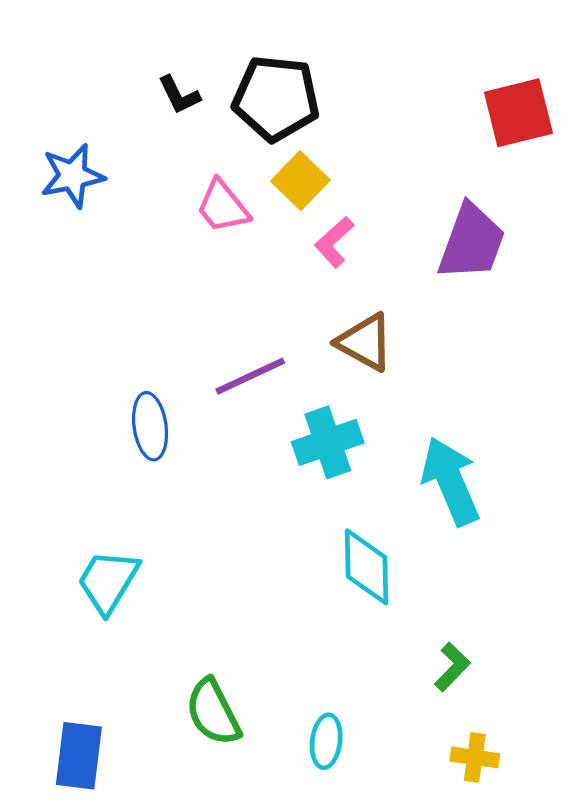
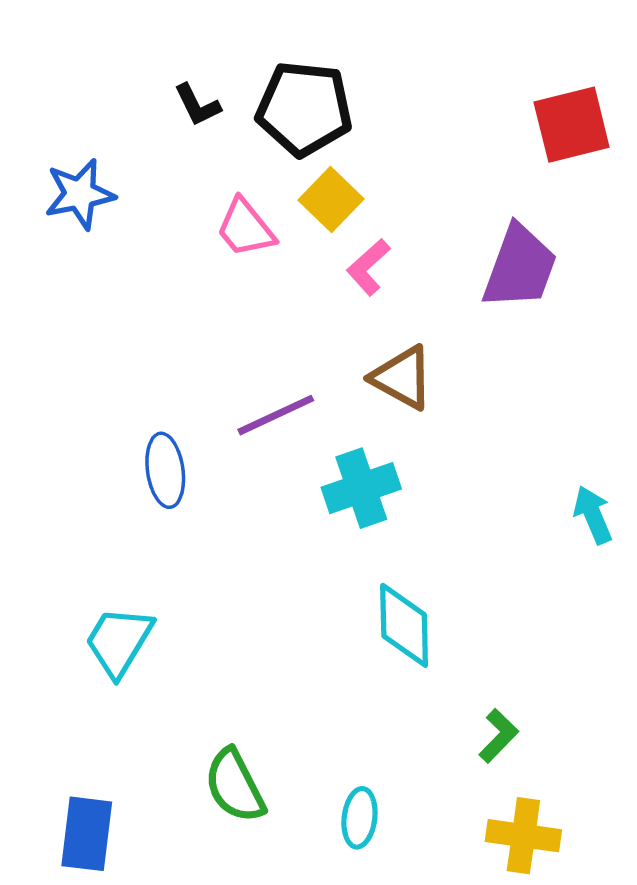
cyan arrow: (451, 481) -> (593, 515), moved, size x0.6
yellow cross: (475, 757) -> (523, 836), size x1.4

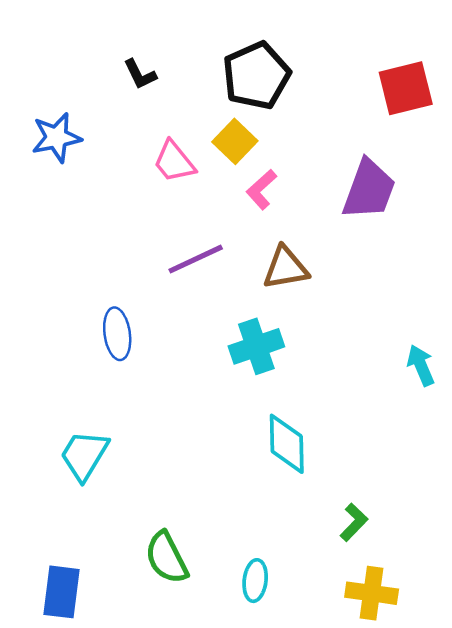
black pentagon: (304, 109) -> (256, 76), moved, turned -30
brown triangle: (402, 378) -> (285, 268), turned -39
purple line: (276, 415) -> (196, 259), moved

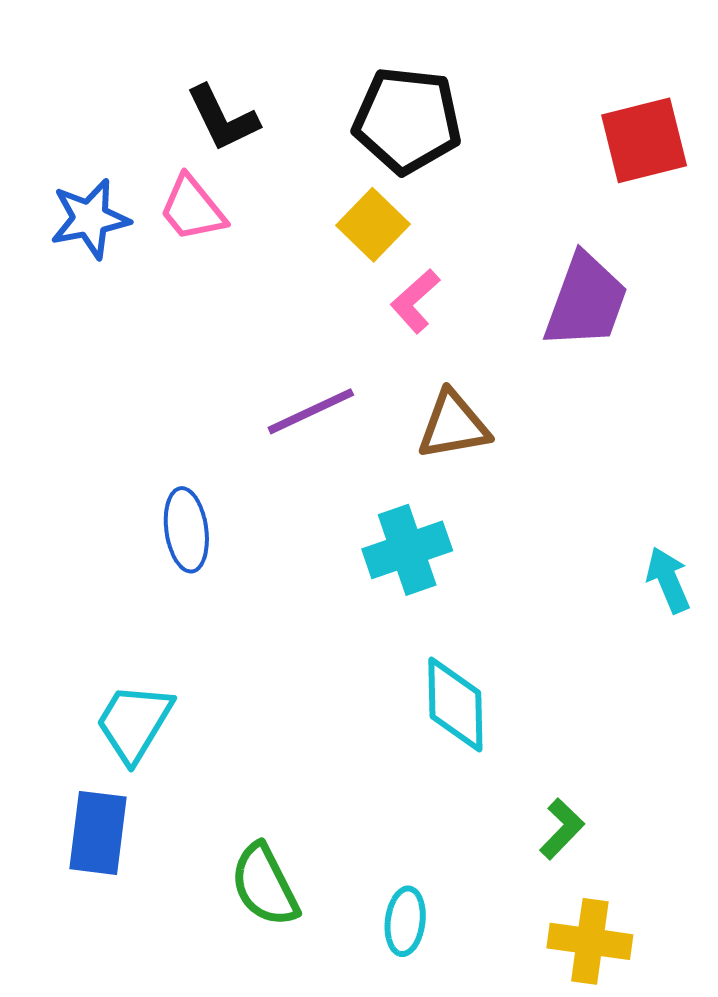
black L-shape: (140, 74) -> (222, 118), size x1.4
black pentagon: (256, 76) -> (407, 120), turned 30
pink trapezoid: (174, 162) -> (192, 209), moved
blue rectangle: (61, 592) -> (98, 833), moved

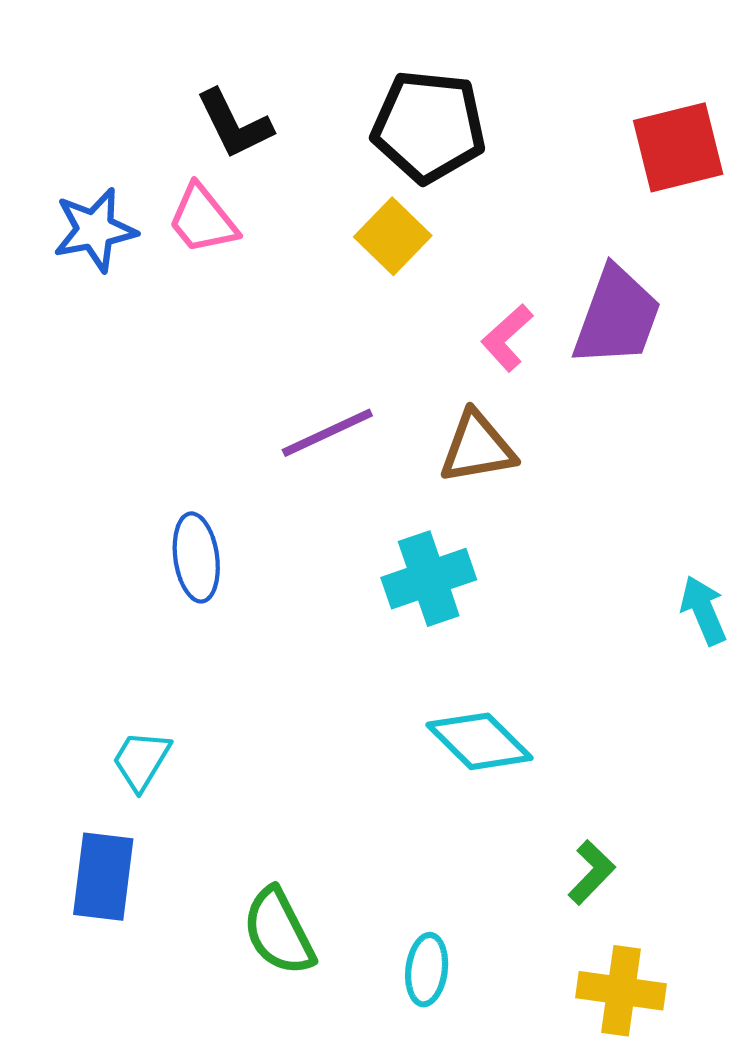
pink L-shape: (415, 301) -> (507, 338), moved
cyan diamond: (455, 704) -> (479, 741), turned -44
cyan trapezoid: (134, 723) -> (141, 760), size x0.7

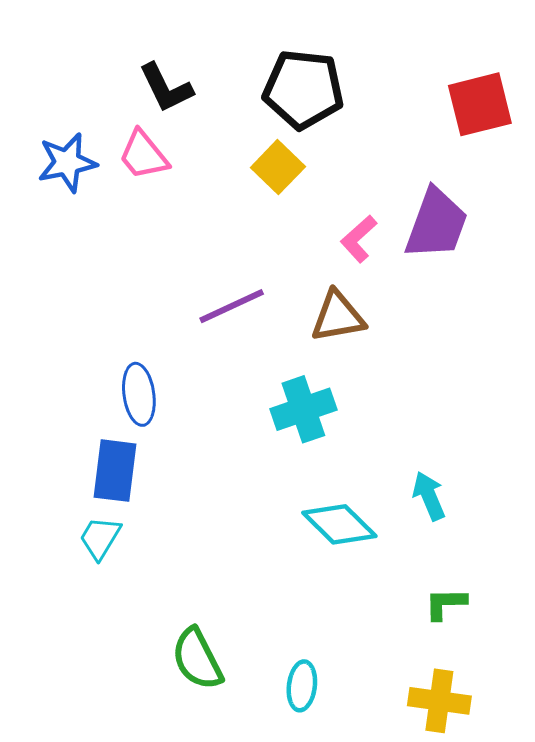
cyan arrow: (703, 610) -> (429, 496), moved
green L-shape: (591, 872) -> (445, 604), moved, turned -135
blue rectangle: (103, 877) -> (115, 471), moved

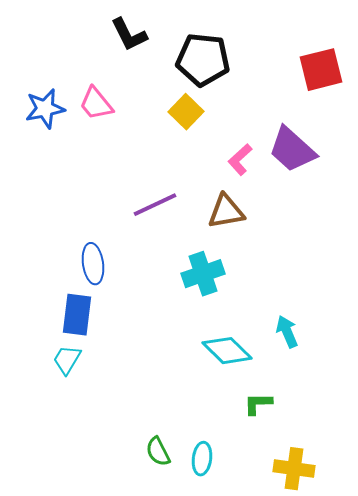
black L-shape: (166, 88) -> (129, 35), moved
purple trapezoid: (436, 224) -> (292, 150), turned 112
green L-shape: (445, 604) -> (258, 404), moved
green semicircle: (197, 659) -> (158, 452), moved, size x0.7

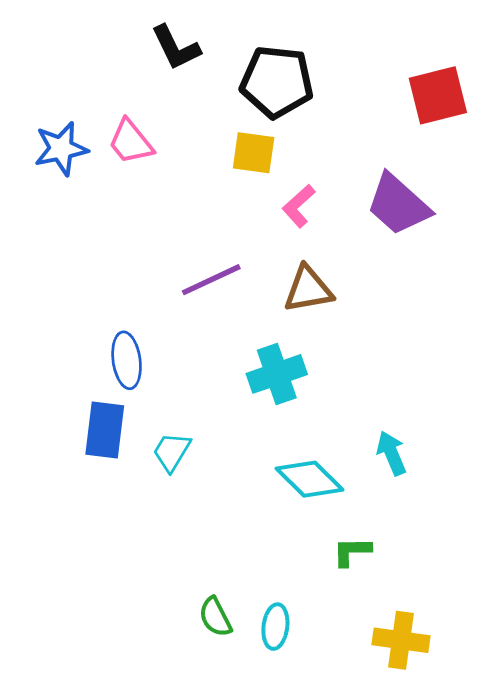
yellow square: (186, 112) -> (254, 153), turned -36
pink L-shape: (240, 160) -> (299, 206), moved
cyan trapezoid: (67, 360) -> (172, 452), moved

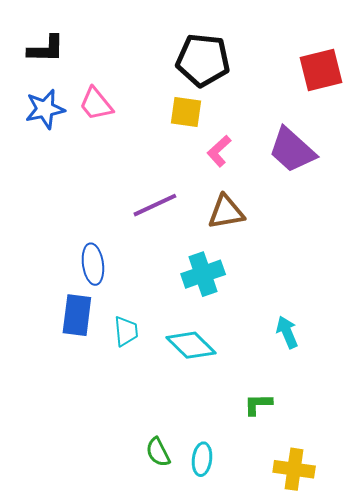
black L-shape: (176, 48) -> (46, 49), moved, turned -63
cyan trapezoid: (172, 452) -> (126, 331), turned 144
cyan diamond: (310, 479) -> (191, 345), moved

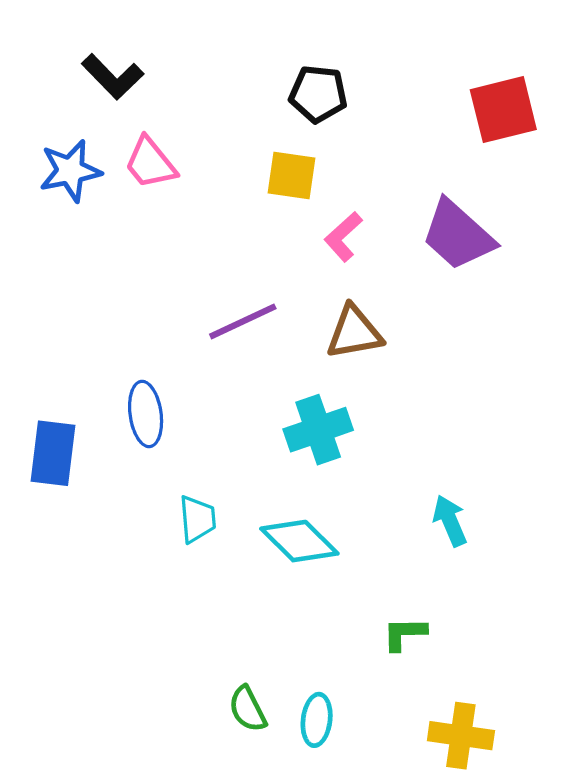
black L-shape: (46, 49) -> (113, 77), moved, turned 45
black pentagon: (203, 60) -> (318, 94), size x0.7
blue rectangle: (77, 315) -> (53, 453), moved

